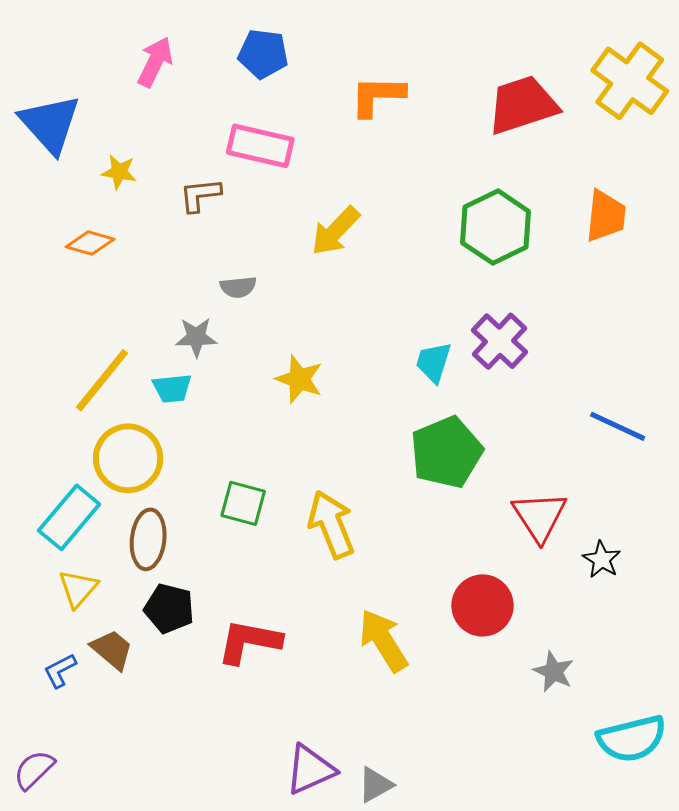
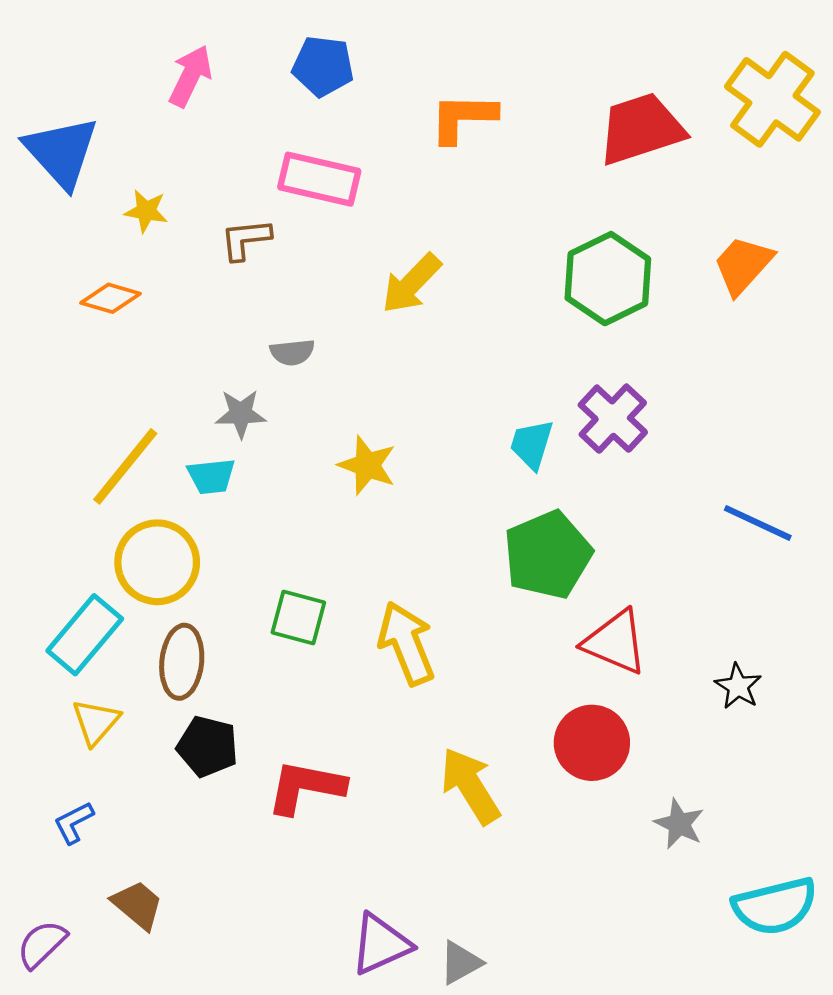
orange trapezoid: (606, 216) -> (743, 265), turned -144
red triangle: (540, 516) -> (615, 642), moved, turned -34
brown trapezoid: (112, 650) -> (138, 905), moved

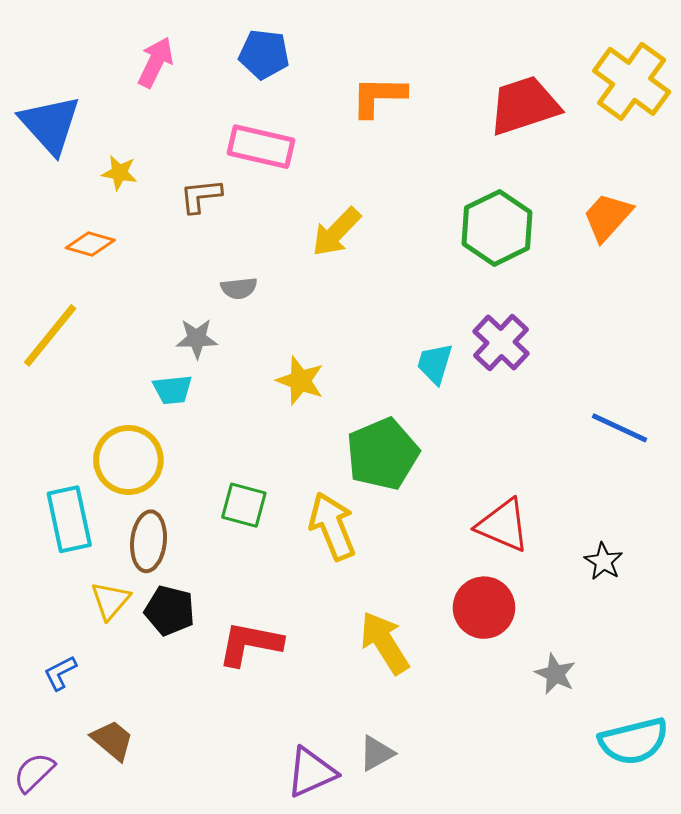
yellow line: (125, 466) -> (50, 335), moved
green pentagon: (548, 555) -> (383, 454), moved
cyan rectangle: (85, 635) -> (69, 519), turned -52
yellow triangle: (96, 722) -> (110, 601), moved
gray triangle: (461, 963) -> (376, 753), moved

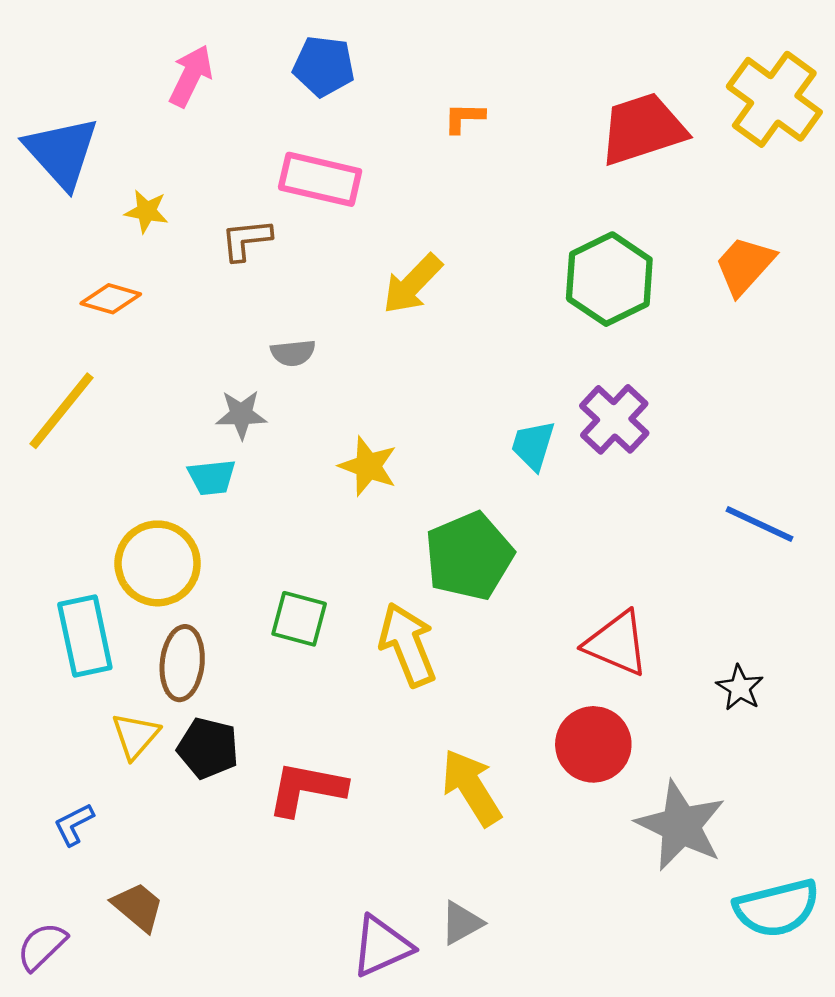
orange L-shape: (379, 96) -> (464, 118), size x0.6
gray star: (555, 674) -> (681, 826), size x1.8

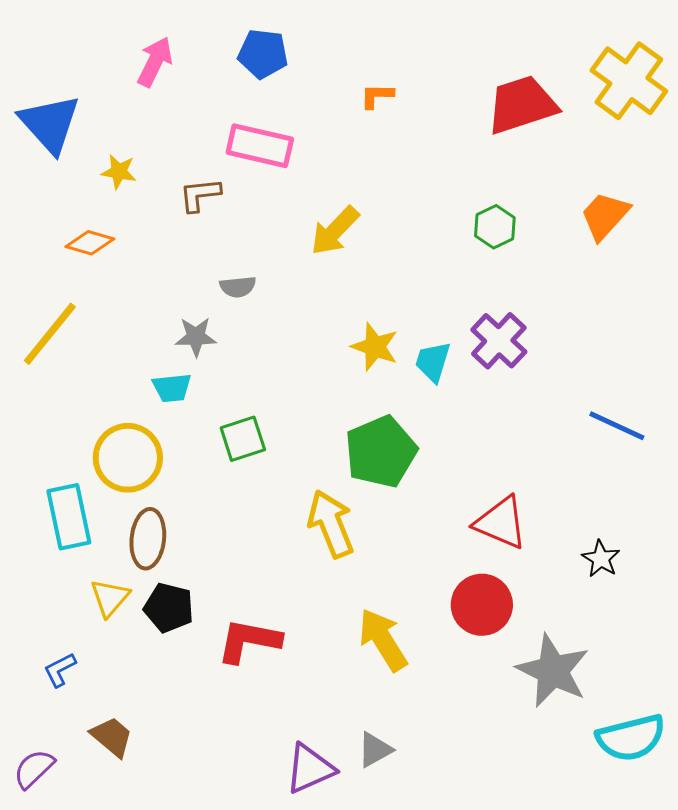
green hexagon: (609, 279) -> (495, 227), size x0.6
yellow star: (368, 466) -> (375, 347), moved
green square: (299, 619) -> (243, 439), moved, turned -33

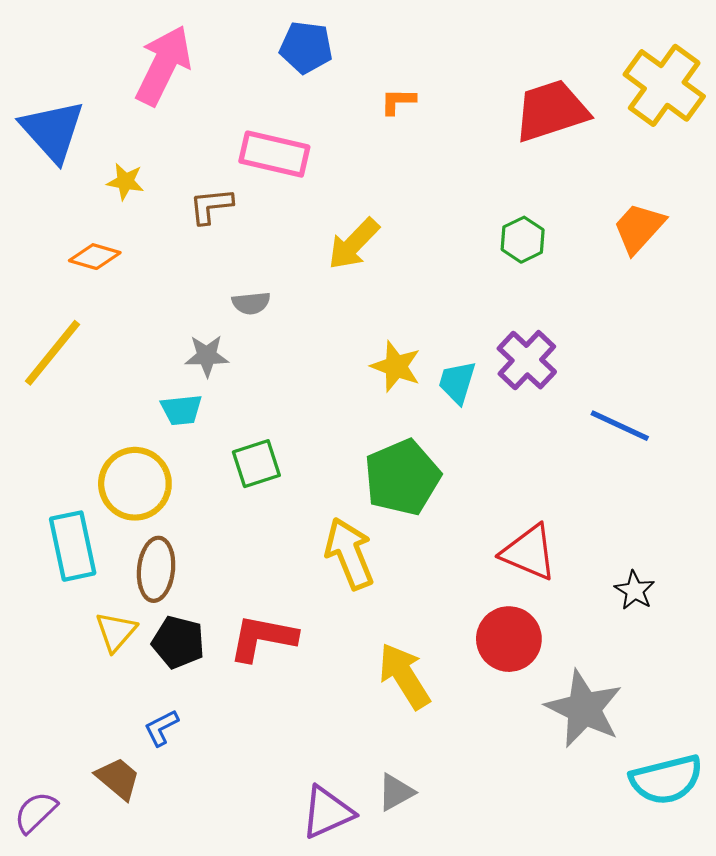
blue pentagon: (263, 54) -> (306, 47), moved
pink arrow: (155, 62) -> (163, 65), size x1.5
blue line: (617, 426) -> (620, 426), moved
red L-shape: (249, 641) -> (263, 638), moved
blue L-shape: (60, 670) -> (161, 728), moved

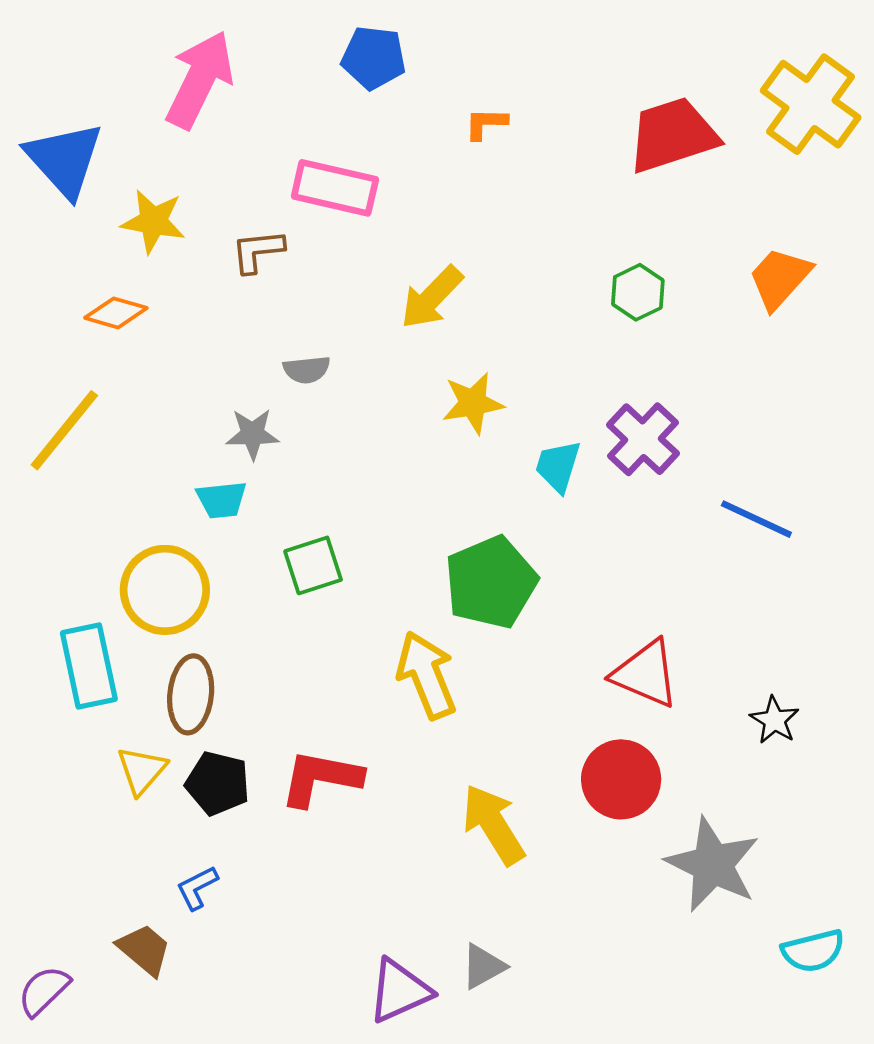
yellow star: (125, 182) -> (153, 221), size x1.4
yellow star: (396, 366) -> (473, 403), moved, turned -30
cyan semicircle: (666, 780) -> (813, 951), size x0.7

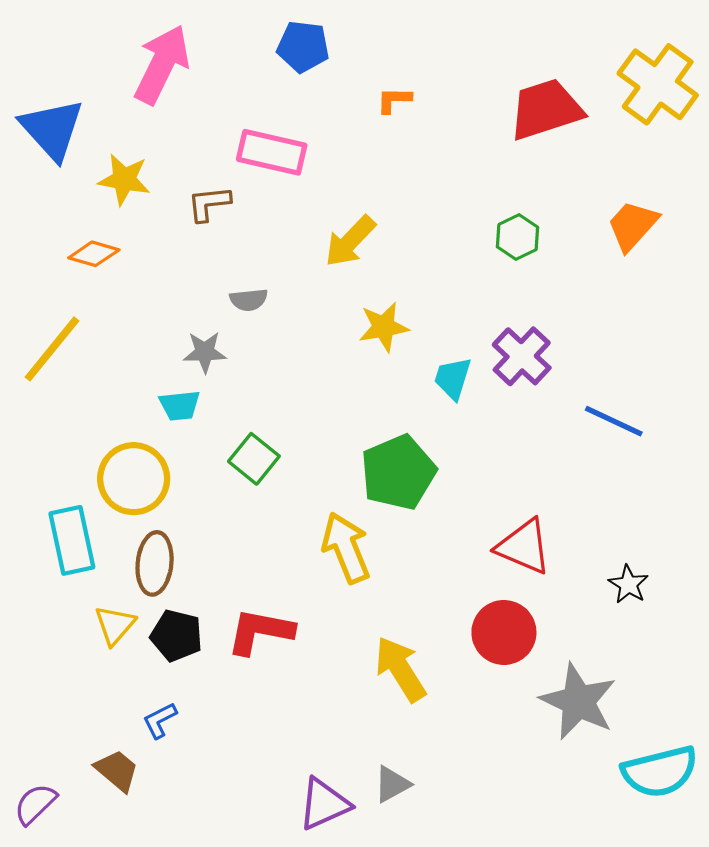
green square: (313, 565) -> (254, 459), turned -33
cyan semicircle: (813, 951) -> (660, 772), size x1.5

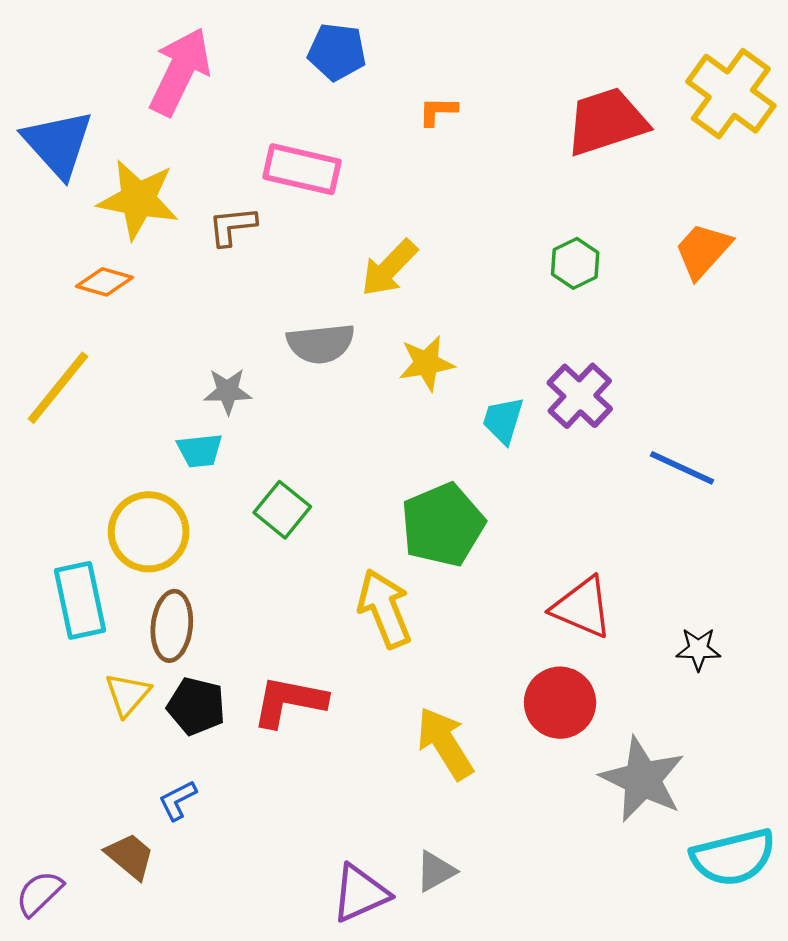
yellow star: (124, 179) -> (138, 199), size x1.4
gray semicircle: (249, 300) -> (321, 344), moved, size x1.6
black star: (628, 584) -> (698, 649), turned -30

